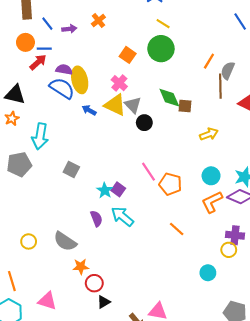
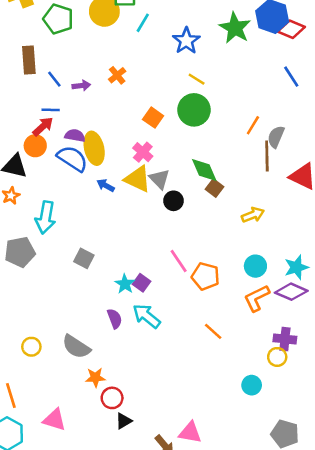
orange circle: (25, 42) -> (35, 146), moved
brown square: (185, 106) -> (214, 188), moved, turned 32

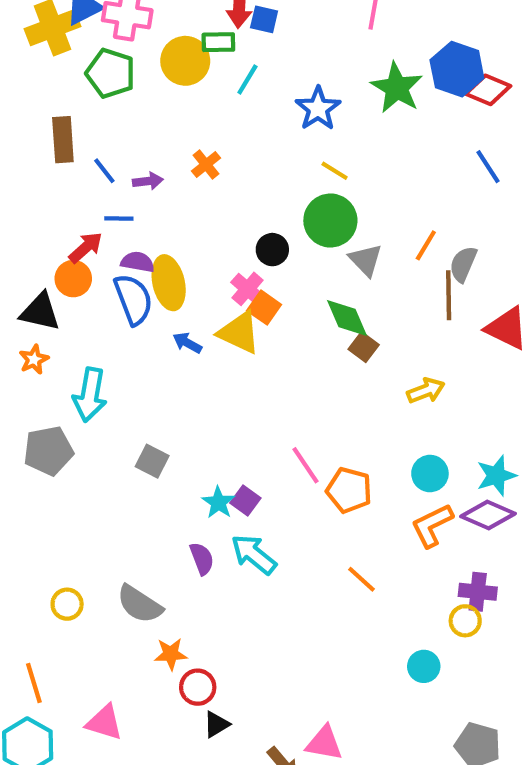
blue line: (51, 110) -> (119, 218), moved
orange square: (153, 118) -> (264, 308), moved
blue semicircle: (72, 159) -> (133, 299), turned 36
gray triangle: (159, 179) -> (366, 260), moved
black circle: (174, 201) -> (272, 250), moved

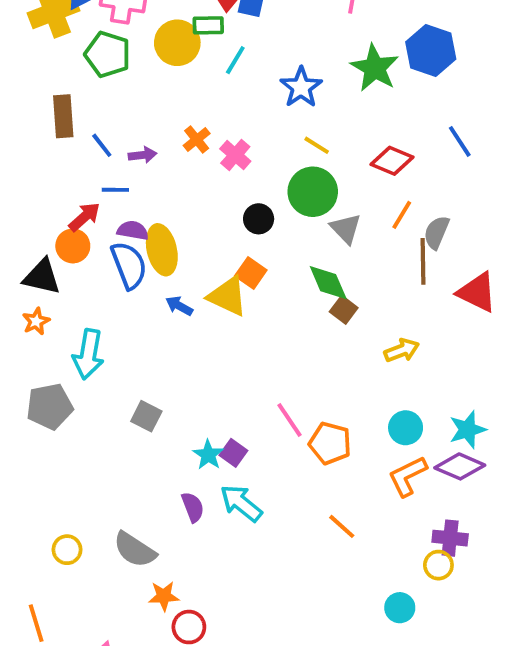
red diamond: (488, 90) -> (392, 161), moved
pink cross: (247, 289) -> (235, 155), moved

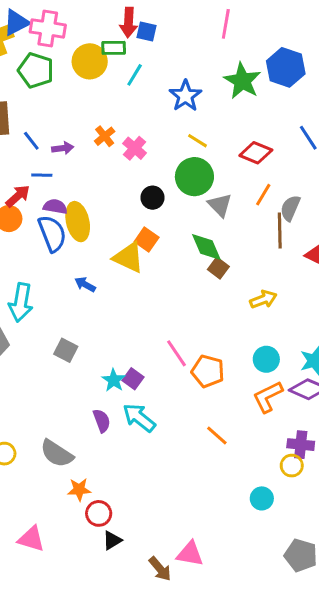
blue arrow: (179, 306) -> (85, 284), moved

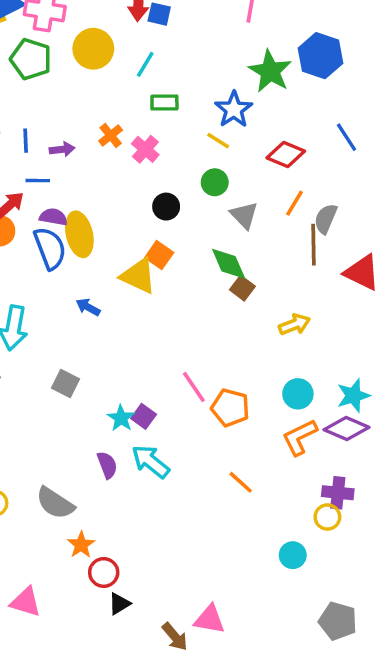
green rectangle: (114, 48) -> (164, 102), moved
blue star: (185, 96) -> (234, 109), moved
blue line: (31, 141) -> (26, 141), turned 36
green circle: (194, 177) -> (215, 182), size x0.6
orange star: (79, 489) -> (81, 545), turned -30

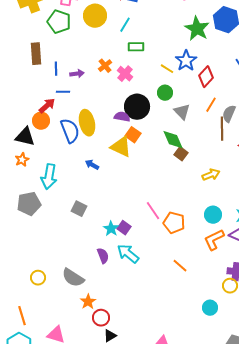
blue star: (234, 109) -> (186, 61), moved
red diamond: (286, 155) -> (206, 77), turned -70
black circle: (166, 207) -> (137, 107), size x1.6
purple semicircle: (53, 217) -> (122, 117), moved

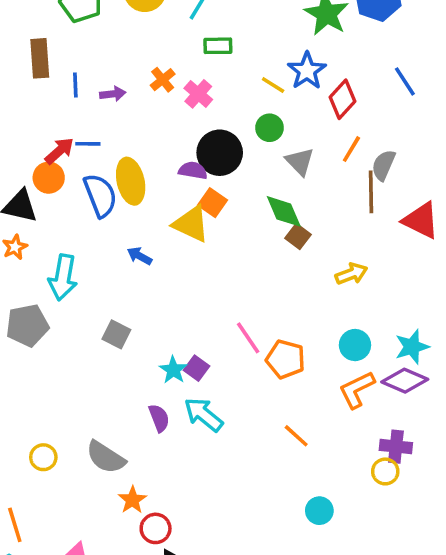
blue line: (63, 92) -> (88, 144), moved
cyan circle: (210, 308) -> (319, 511), moved

